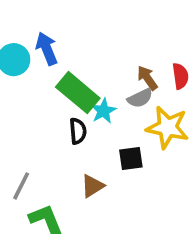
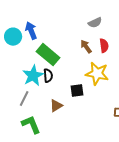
gray semicircle: (140, 98) -> (95, 23), moved
cyan star: (103, 111) -> (33, 76), moved, size x1.5
gray line: (21, 186) -> (24, 99), moved

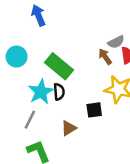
gray semicircle: (95, 23) -> (116, 42), moved
blue arrow: (31, 31) -> (38, 15), moved
cyan circle: (13, 37) -> (17, 57), moved

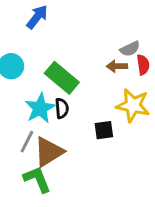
blue arrow: (38, 15) -> (37, 17), turned 60
brown arrow: (105, 57) -> (117, 66), turned -56
brown triangle: (69, 128) -> (49, 152), moved, size x1.6

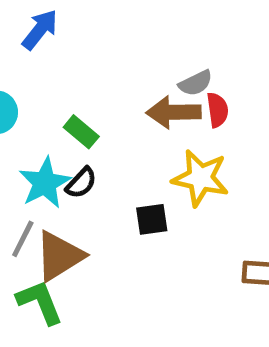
brown arrow: (117, 66) -> (174, 112), size x1.5
green rectangle: (62, 78) -> (81, 132), size x0.6
black semicircle: (62, 108) -> (81, 183), turned 48

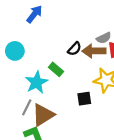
green rectangle: (81, 132) -> (56, 69), moved
black semicircle: (81, 183) -> (74, 49), moved

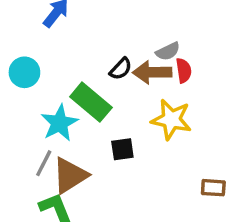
green rectangle: (56, 69) -> (91, 102), size x1.6
black square: (84, 99) -> (122, 149), moved

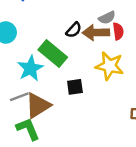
gray line: (44, 163) -> (19, 97), turned 42

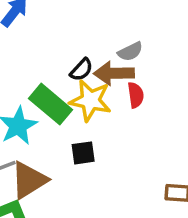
red semicircle: (118, 31) -> (136, 95), moved
yellow star: (109, 66) -> (90, 100), moved

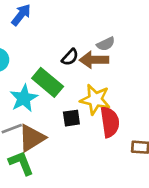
red semicircle: (136, 95) -> (110, 122), moved, size x1.6
yellow star: (90, 100) -> (95, 100), moved

